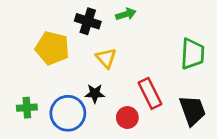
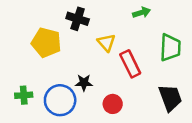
green arrow: (126, 14) -> (141, 13), moved
yellow triangle: (106, 58) -> (106, 43), moved
red rectangle: (150, 93) -> (130, 64), moved

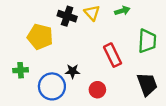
yellow triangle: (106, 43) -> (92, 13), moved
green cross: (24, 95) -> (21, 70), moved

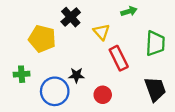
yellow triangle: (92, 13) -> (102, 32), moved
black cross: (67, 16) -> (71, 17), turned 30

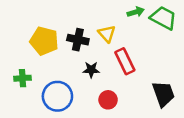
black cross: (71, 17) -> (78, 40), moved, turned -36
green trapezoid: (155, 43) -> (163, 18), moved, turned -65
black star: (76, 75) -> (91, 70), moved

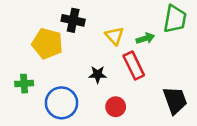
green arrow: (136, 12) -> (145, 38), moved
green trapezoid: (163, 18) -> (175, 19), turned 72
black cross: (78, 40) -> (73, 20), moved

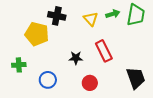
yellow triangle: (114, 36) -> (91, 19), moved
green arrow: (145, 38) -> (113, 14), moved
blue circle: (61, 103) -> (48, 80), size x0.7

